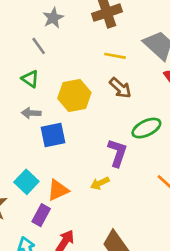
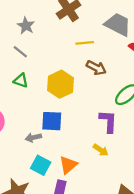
gray arrow: (31, 113) -> (33, 137), moved
blue square: (53, 135) -> (52, 121), turned 30
yellow arrow: (100, 183) -> (101, 150), turned -105

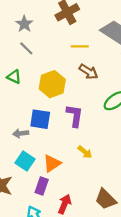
gray line: (20, 52) -> (26, 48), moved
purple L-shape: (108, 121) -> (75, 116), moved

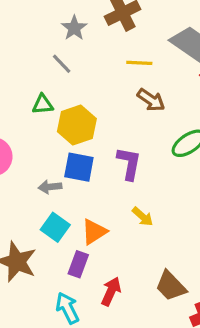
gray star: (24, 24) -> (74, 28), moved
green triangle: (14, 77) -> (43, 104), turned -32
yellow hexagon: (52, 84) -> (77, 125), moved

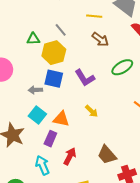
gray line: (62, 64) -> (61, 30), moved
purple L-shape: (129, 163) -> (85, 78), turned 135
orange triangle: (94, 232) -> (61, 119), turned 42

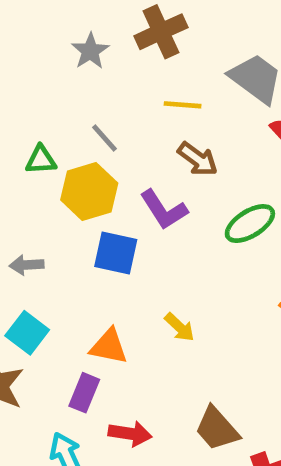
purple L-shape: (85, 78) -> (164, 210), moved
blue square: (54, 79) -> (116, 253), moved
gray arrow: (35, 90) -> (27, 265), moved
cyan square: (37, 115) -> (27, 333), moved
red arrow: (70, 156) -> (130, 434), turned 72

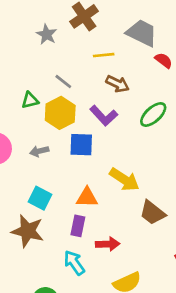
gray arrow: (27, 265) -> (39, 151), moved
yellow arrow: (179, 327) -> (124, 180), size x1.6
brown trapezoid: (217, 429) -> (152, 213), moved

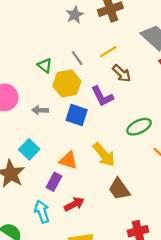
yellow line: (104, 55) -> (108, 52), moved, turned -42
green triangle: (30, 100) -> (45, 66), turned 35
green ellipse: (153, 115) -> (139, 127), moved
red arrow: (108, 244) -> (74, 204), turned -42

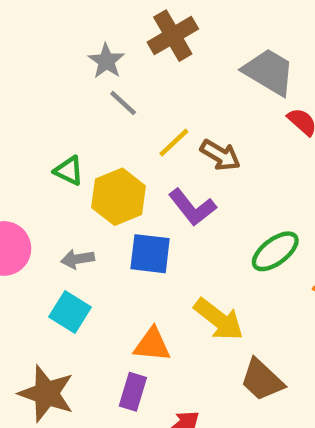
yellow line: (108, 52) -> (174, 143), moved
gray line: (77, 58) -> (123, 103), moved
cyan square: (29, 149) -> (70, 312), moved

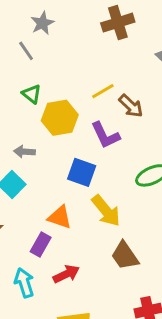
gray star: (106, 61) -> (42, 23), moved
gray line: (123, 103) -> (26, 51), moved
blue square: (150, 254) -> (82, 172), moved

